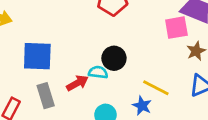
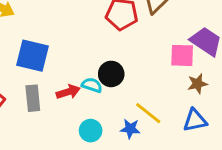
blue star: (142, 106) -> (130, 129), turned -30

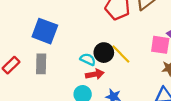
red arrow: (68, 92) -> (95, 74), moved
yellow line: (148, 113) -> (121, 54), moved

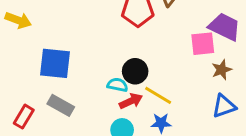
yellow line: (121, 54) -> (158, 95), moved
gray rectangle: (41, 64) -> (61, 105), turned -48

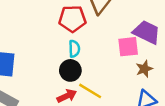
cyan semicircle: (117, 85) -> (74, 49), moved, turned 77

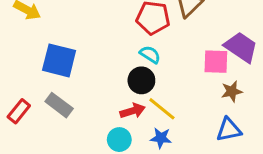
cyan semicircle: (74, 49) -> (150, 55), turned -63

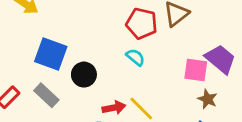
black circle: (141, 80) -> (84, 75), moved
brown star: (232, 91) -> (208, 99), turned 30

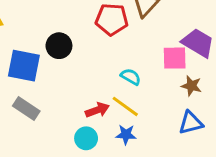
cyan semicircle: (135, 57) -> (131, 77), moved
black circle: (84, 75) -> (59, 46), moved

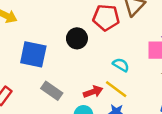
black circle: (59, 46) -> (77, 38), moved
gray rectangle: (26, 108) -> (52, 91), moved

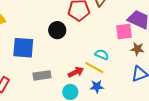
cyan semicircle: (121, 65) -> (102, 55), moved
gray rectangle: (52, 91) -> (42, 75), turned -36

